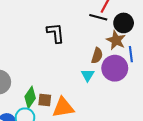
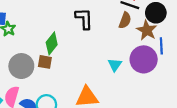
brown semicircle: (97, 56) -> (125, 20), moved
green diamond: (30, 97) -> (52, 43), moved
brown square: (45, 100) -> (45, 62), moved

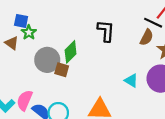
cyan triangle: (115, 65) -> (131, 81), turned -40
gray circle: (21, 66) -> (47, 60), moved

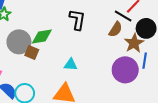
green diamond: (71, 52) -> (42, 36), turned 30
cyan triangle: (131, 81) -> (71, 65), moved, turned -32

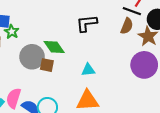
black L-shape: (77, 20) -> (87, 23), turned -95
green diamond: (42, 36) -> (54, 47), turned 75

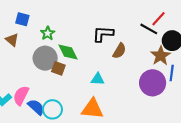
brown semicircle: (127, 26) -> (119, 51), moved
green star: (12, 32) -> (48, 33), moved

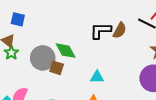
green star: (48, 33) -> (11, 53), moved
brown semicircle: (119, 51) -> (120, 30), moved

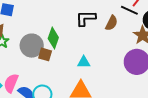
brown semicircle: (120, 30) -> (111, 23), moved
green diamond: (66, 51) -> (53, 38), turned 50

